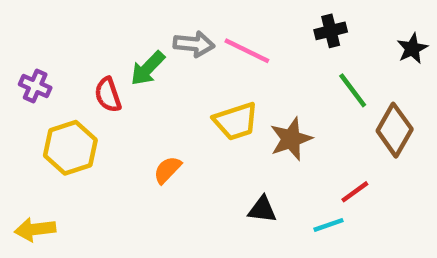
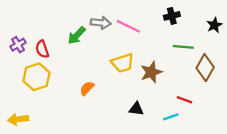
purple cross: (35, 86) -> (18, 45), turned 35
green line: (353, 90) -> (183, 47), turned -48
red semicircle: (108, 95) -> (42, 49), moved
red line: (355, 192) -> (184, 100), turned 56

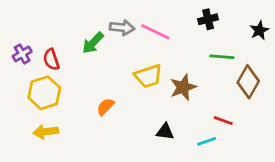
yellow arrow: (18, 119) -> (46, 132), moved

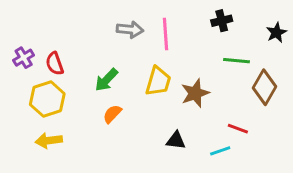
pink line: (155, 32) -> (166, 34), turned 60
green arrow: (93, 43) -> (106, 80), moved
yellow trapezoid: (148, 76) -> (158, 81), turned -56

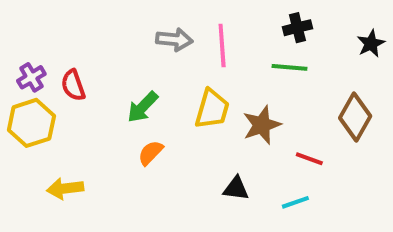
green line: (236, 61) -> (290, 67), moved
yellow hexagon: (47, 99) -> (31, 123), moved
red line: (238, 129) -> (309, 159), moved

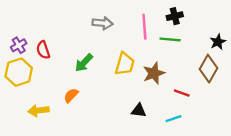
black star: (371, 44) -> (218, 42), moved
pink line: (222, 46) -> (144, 27), moved
orange semicircle: (151, 153) -> (71, 95), moved

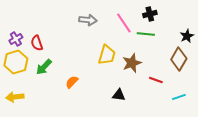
pink line: (144, 27) -> (124, 23), turned -30
green arrow: (84, 63) -> (44, 67), moved
orange semicircle: (71, 95) -> (72, 82), moved
yellow arrow: (38, 111) -> (15, 97), moved
cyan line: (174, 119) -> (179, 97), moved

